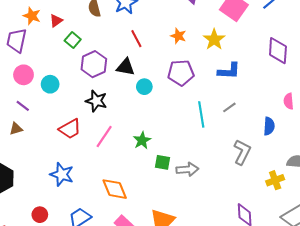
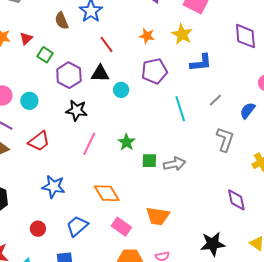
gray line: (229, 107) -> (215, 100), moved
blue semicircle: (269, 126) -> (248, 111), turned -138
red trapezoid: (70, 129) -> (39, 141), moved

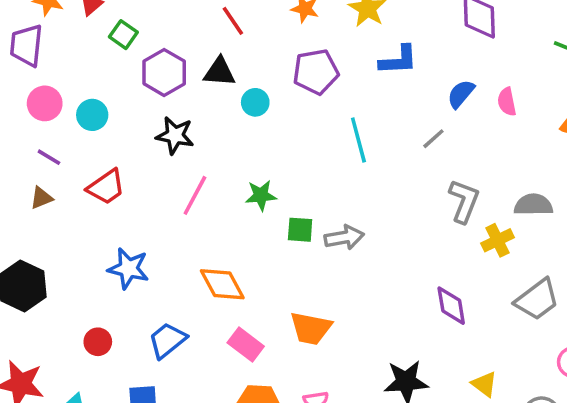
gray line: (215, 100) -> (433, 139), moved
blue semicircle: (248, 111) -> (461, 94), moved
gray L-shape: (225, 139) -> (464, 201), moved
green star: (126, 142) -> (261, 195), turned 30

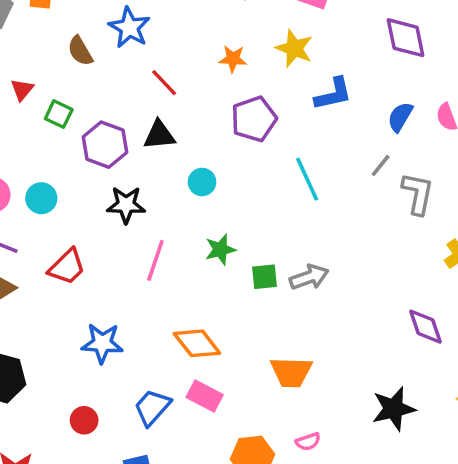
cyan circle: (255, 102) -> (202, 182), moved
gray L-shape: (464, 201) -> (418, 194), moved
pink rectangle: (246, 344) -> (205, 396), moved

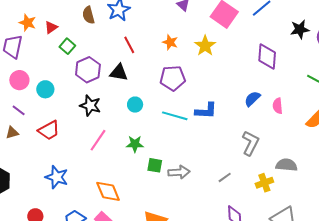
blue L-shape: (333, 94) -> (206, 111), moved
gray line: (381, 166) -> (225, 177), moved
cyan line: (307, 179) -> (175, 116), moved, turned -65

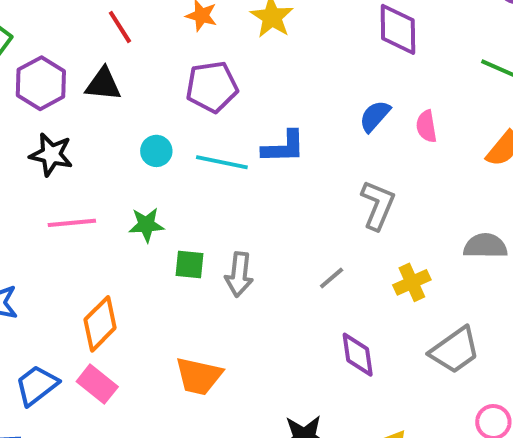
cyan circle: (135, 105) -> (156, 151), moved
pink line: (98, 140) -> (72, 223), turned 55
gray semicircle: (286, 165) -> (485, 246), moved
gray arrow: (179, 172) -> (239, 275), turned 105
orange diamond: (108, 191) -> (100, 324), turned 72

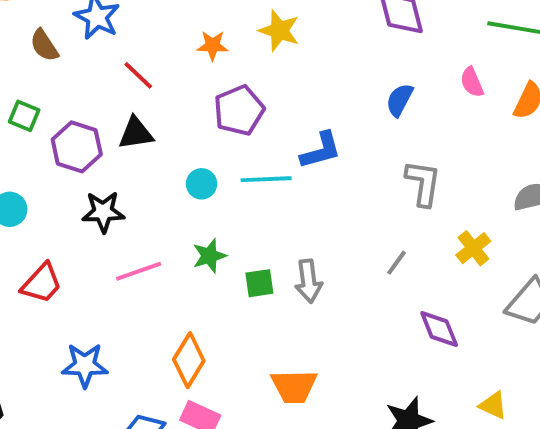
pink semicircle: (426, 126) -> (472, 82), moved

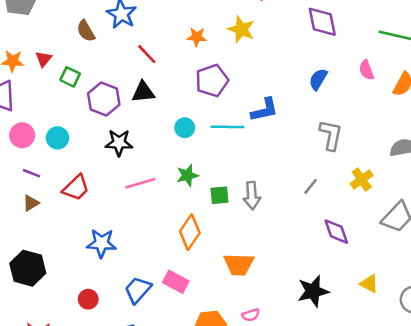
orange diamond: (189, 360) -> (190, 232), moved

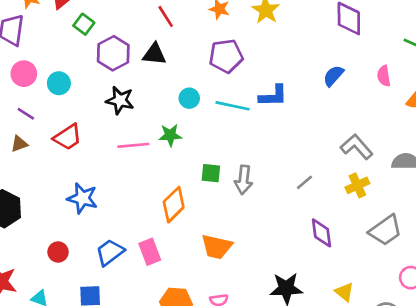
gray L-shape: (331, 135) -> (357, 147), moved, turned -64
green star: (187, 175) -> (170, 135), moved
pink rectangle: (176, 282) -> (150, 252), turned 30

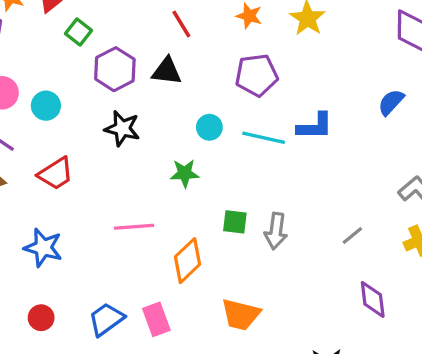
pink line: (133, 145) -> (134, 227), moved
blue star: (82, 198) -> (43, 248), moved

